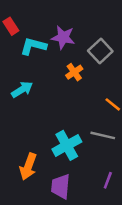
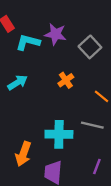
orange cross: (74, 72) -> (66, 80), moved
cyan cross: (67, 145) -> (59, 134), turned 30

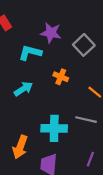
cyan L-shape: (28, 42) -> (30, 53), moved
orange cross: (66, 80) -> (61, 77), turned -32
cyan arrow: (18, 83) -> (23, 89), moved

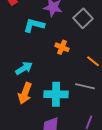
cyan arrow: (23, 89) -> (24, 68), moved
orange arrow: (20, 147) -> (25, 93), moved

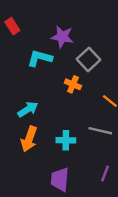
gray square: (83, 18) -> (88, 59), moved
cyan cross: (56, 94) -> (66, 140), size x0.7

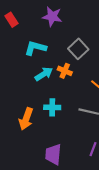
purple star: (62, 37) -> (52, 17), moved
cyan arrow: (28, 109) -> (44, 74), moved
cyan cross: (66, 140) -> (52, 107), moved

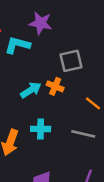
cyan L-shape: (35, 48) -> (17, 45), moved
gray square: (78, 49) -> (71, 61), turned 30

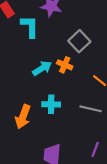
cyan L-shape: (17, 45) -> (30, 27), turned 75
gray square: (71, 61) -> (79, 41), turned -30

